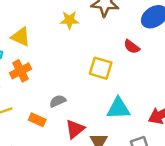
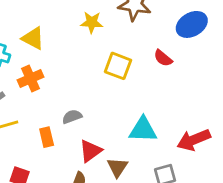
yellow square: (101, 68) -> (118, 66), moved
orange rectangle: (37, 120) -> (47, 137), turned 49

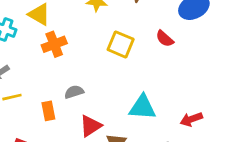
orange cross: (31, 79) -> (54, 44), moved
red arrow: (194, 140) -> (191, 119), size x0.7

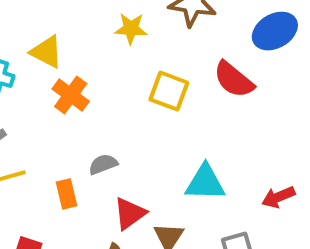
red semicircle: (165, 39) -> (234, 80), size x1.5
orange cross: (54, 44) -> (71, 95), turned -30

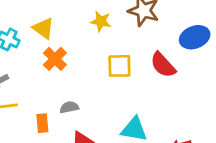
yellow square: (169, 91) -> (119, 66), turned -30

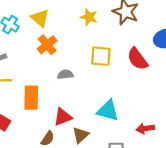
gray semicircle: (69, 107) -> (65, 74), moved
orange rectangle: (42, 123) -> (31, 98), size x1.5

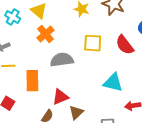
gray semicircle: (65, 74) -> (62, 60), size x1.6
cyan triangle: (108, 111) -> (113, 83), moved

